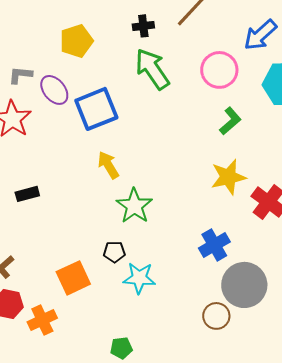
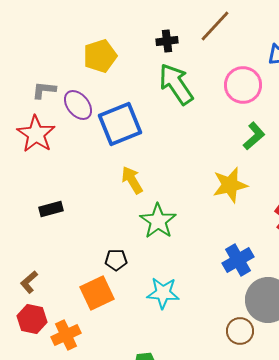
yellow star: (228, 177) -> (230, 185), moved
black pentagon: (114, 252) -> (116, 260), moved

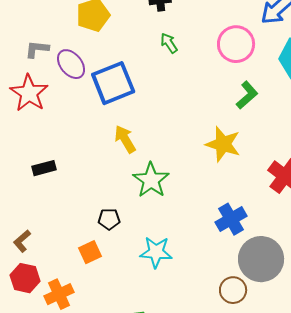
green arrow: (176, 84) -> (169, 43), size x0.5
yellow star: (230, 185) -> (223, 144), turned 30
orange square: (97, 293) -> (90, 252), size x0.7

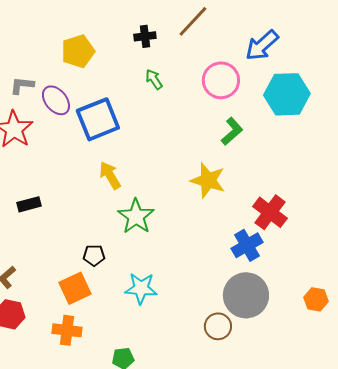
blue cross: (231, 219) -> (247, 245), moved
orange square: (90, 252) -> (75, 288), size x1.4
orange cross: (59, 294) -> (67, 330), moved, turned 32

